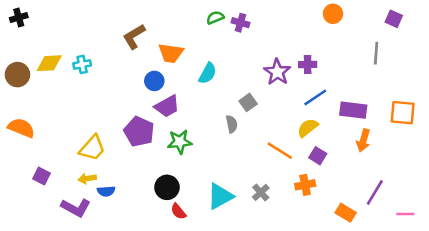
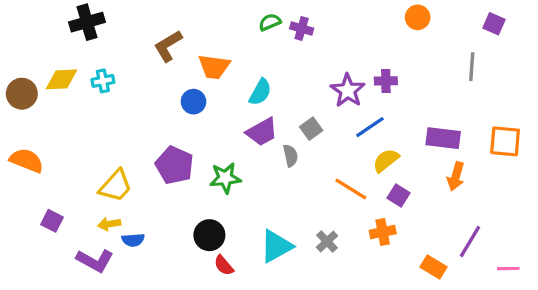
black cross: (19, 18) -> (87, 22), moved, size x1.5
blue line: (315, 97) -> (370, 127), moved
purple trapezoid: (167, 106) -> (262, 132), moved

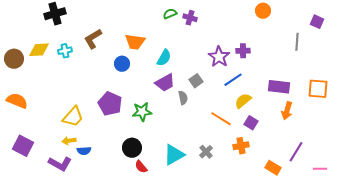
purple square: (494, 24) -> (317, 22), moved
brown L-shape: (168, 46) -> (93, 39), moved
purple square: (52, 221) -> (23, 146), moved, size x1.5

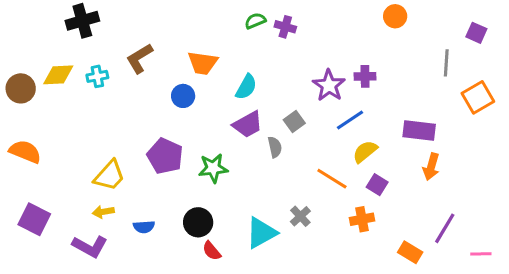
orange square: (318, 89) -> (478, 97), moved, turned -35
blue semicircle: (84, 151) -> (144, 227), moved
gray cross: (206, 152) -> (300, 216), moved

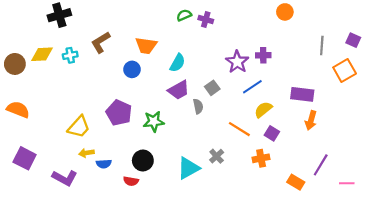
purple square: (476, 33) -> (353, 40), moved
yellow arrow: (103, 212) -> (86, 153), moved
red semicircle: (212, 251) -> (131, 181), moved, turned -40

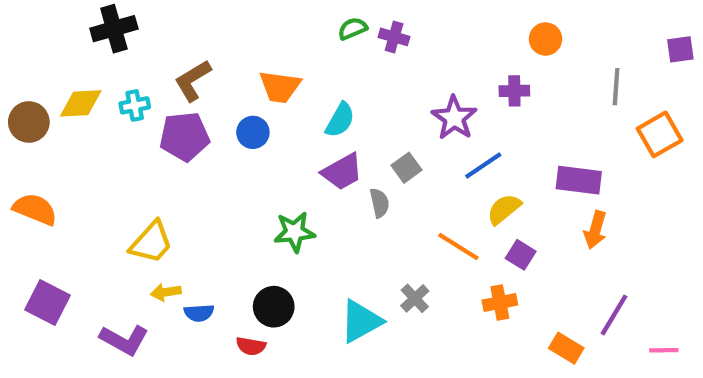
orange circle: (285, 12) -> (546, 39), moved
purple square: (353, 40) -> (680, 49), moved, turned -32
purple cross: (263, 55) -> (514, 91), moved
purple pentagon: (119, 113) -> (184, 137), moved, turned -30

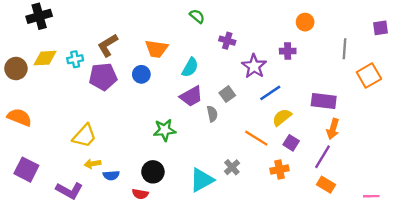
black cross: (114, 29) -> (39, 16), moved
green semicircle: (353, 29) -> (197, 16), turned 63
purple cross: (394, 37) -> (227, 41), moved
purple line: (614, 315) -> (322, 157), moved
orange rectangle: (566, 348) -> (326, 185), moved

